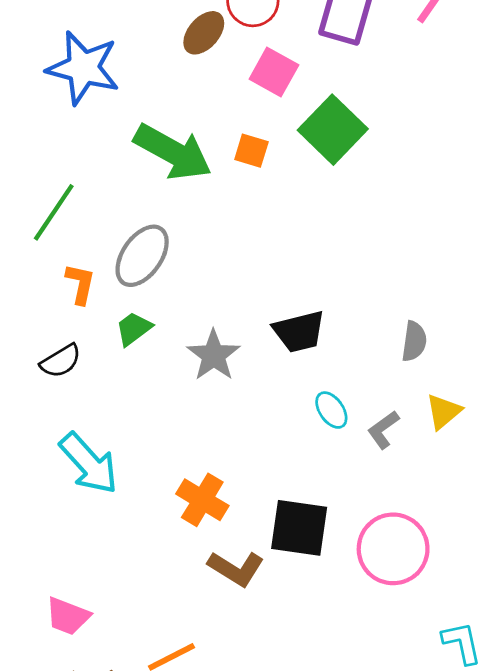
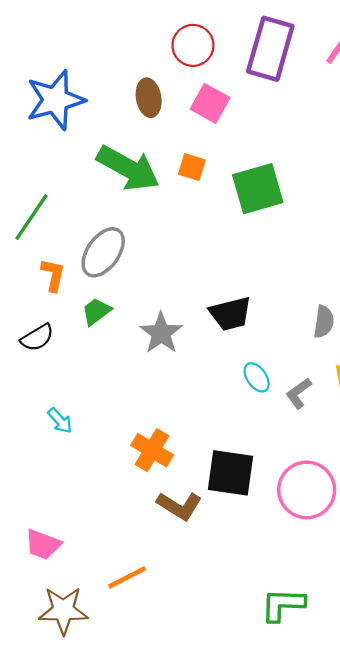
brown ellipse: (204, 33) -> (149, 98), moved, turned -51
blue star: (83, 68) -> (55, 100), turned -30
green square: (333, 130) -> (258, 189), moved, turned 30
cyan arrow: (89, 463) -> (60, 421), size x0.5

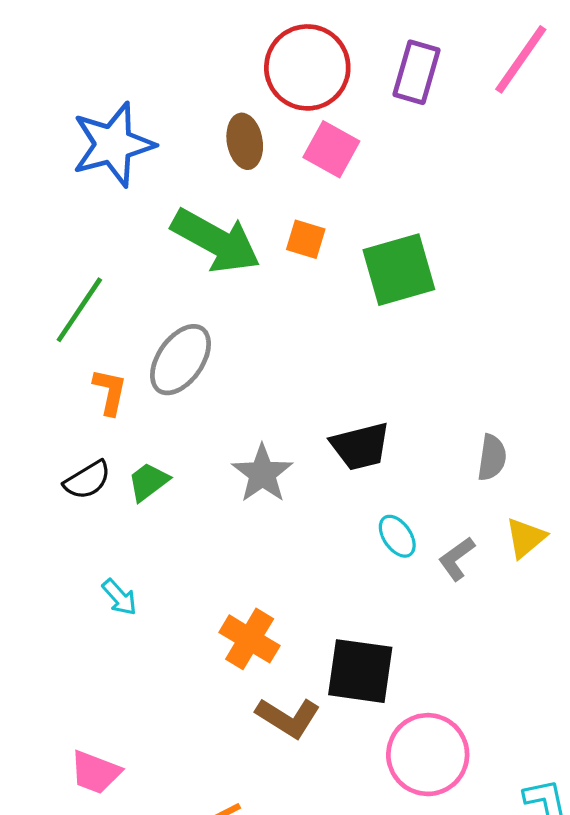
red circle: (193, 45) -> (307, 67), size x1.4
purple rectangle: (270, 49) -> (416, 72), size x0.7
green trapezoid: (96, 311) -> (148, 482), moved
pink circle: (307, 490) -> (428, 755), moved

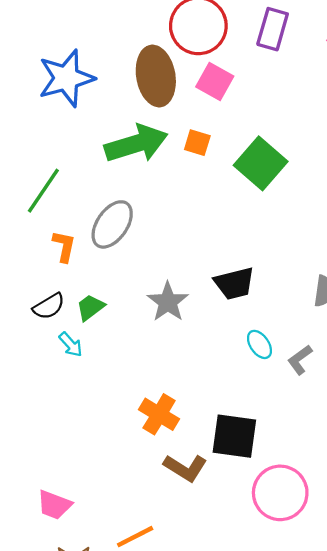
brown ellipse: (245, 141) -> (156, 76), size x1.6
green arrow: (216, 241) -> (136, 144), turned -46
green square: (399, 270) -> (261, 163), turned -33
cyan arrow: (119, 597) -> (71, 344), moved

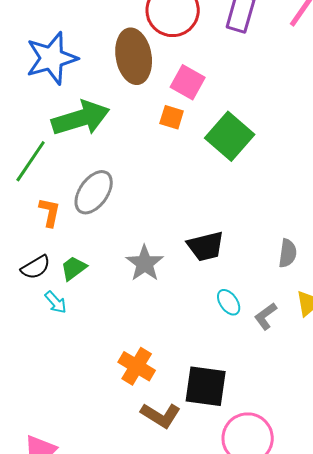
pink square: (215, 81) -> (188, 82), moved
green arrow: (136, 144) -> (81, 118), moved

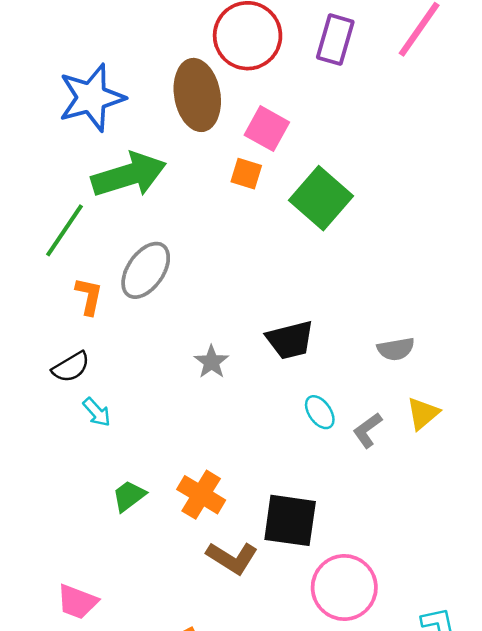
gray semicircle: (288, 253) -> (396, 349), turned 72
gray star: (145, 263) -> (211, 362), size x0.7
green trapezoid: (74, 268) -> (129, 496), moved

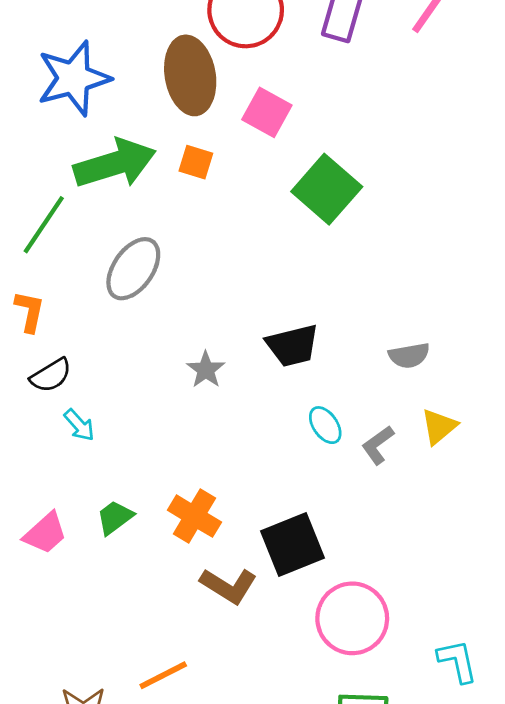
orange square: (246, 174) -> (196, 162), moved
orange L-shape: (89, 296) -> (30, 311), moved
black square: (290, 520) -> (293, 544), turned -30
pink trapezoid: (77, 602) -> (45, 533), moved, turned -63

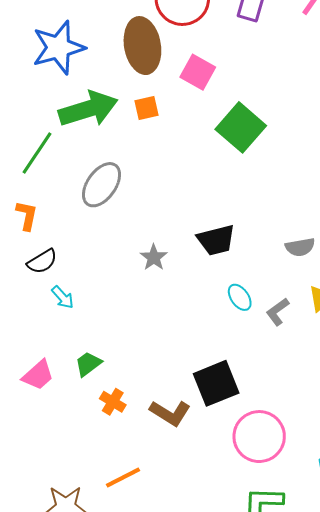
orange square: (196, 162) -> (147, 108), turned -30
orange cross: (194, 516) -> (113, 402), moved, size x0.7

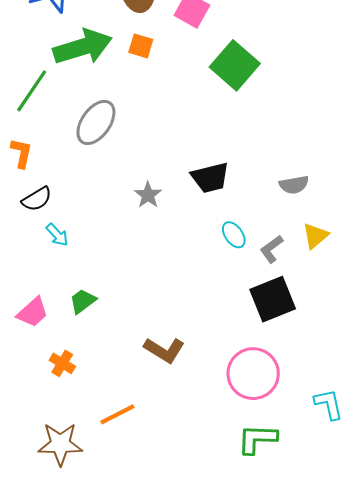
orange square: (147, 108) -> (141, 46), turned 30
black square: (216, 383) -> (273, 299), moved
orange cross: (113, 402) -> (62, 363), moved

